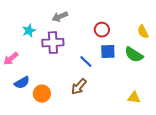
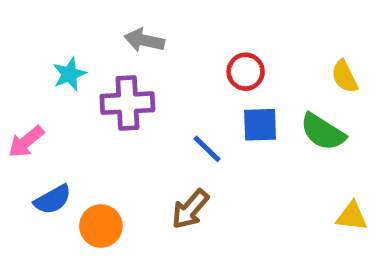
gray arrow: (60, 17) -> (144, 40), turned 35
yellow triangle: (134, 98) -> (352, 216), moved

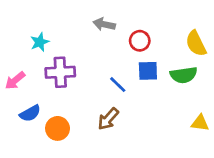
gray arrow: (144, 40) -> (104, 24), moved
yellow semicircle: (344, 76) -> (196, 43), size x1.4
purple cross: (127, 103) -> (60, 72), moved
green semicircle: (323, 132) -> (184, 75), turned -40

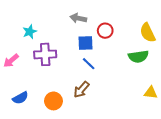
blue square: (148, 71) -> (86, 43), moved
blue semicircle: (30, 113) -> (20, 98), moved
orange circle: (58, 128) -> (53, 101), moved

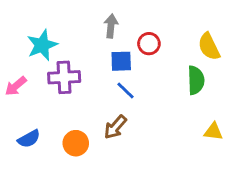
gray arrow: (78, 18) -> (111, 26), turned 84
cyan star: (30, 32) -> (42, 45), size x1.5
green semicircle: (138, 56) -> (196, 80), turned -84

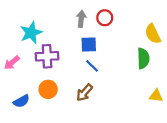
red circle: (149, 44) -> (105, 18), moved
orange circle: (76, 143) -> (48, 89), moved

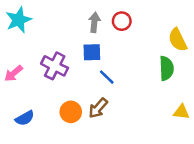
cyan star: (31, 33) -> (19, 20), moved
blue square: (89, 44) -> (92, 52), moved
purple cross: (47, 56) -> (55, 66), turned 30
orange circle: (48, 89) -> (71, 112), moved

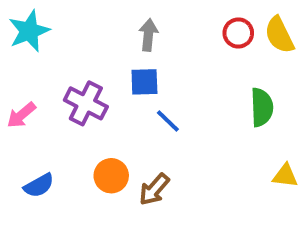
red circle: (122, 21) -> (238, 33), moved
yellow semicircle: (178, 40) -> (279, 35), moved
brown arrow: (98, 108) -> (154, 189), moved

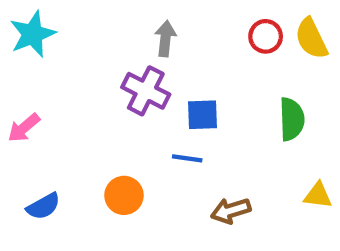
blue square: (144, 82) -> (202, 115), moved
purple cross: (86, 103) -> (146, 91), moved
blue line: (168, 121) -> (187, 158), moved, turned -36
brown arrow: (154, 189) -> (231, 211), moved, turned 32

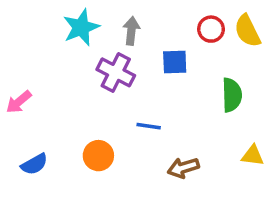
cyan star: (32, 34) -> (81, 27), moved
blue square: (202, 115) -> (175, 62), moved

